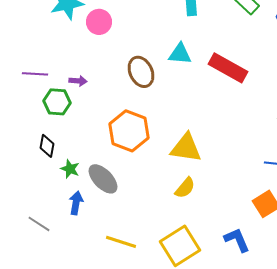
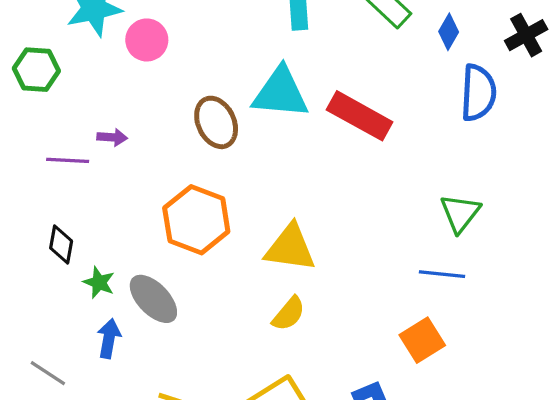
cyan triangle: (180, 54) -> (280, 93), size x1.5
purple line: (35, 74) -> (68, 160), moved
green hexagon: (57, 102) -> (36, 70), moved

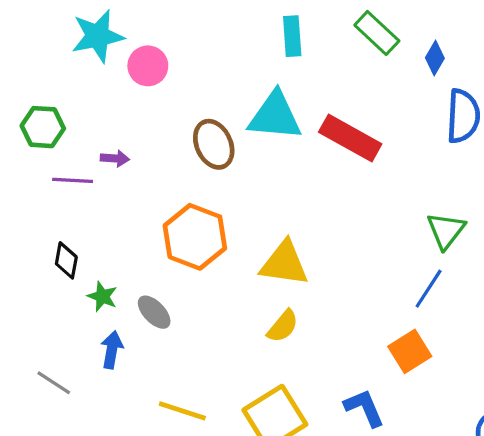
green hexagon: (36, 70) -> (43, 127), moved
blue line: (442, 274) -> (429, 289), turned -63
gray ellipse: (153, 299) -> (154, 312), size x0.7

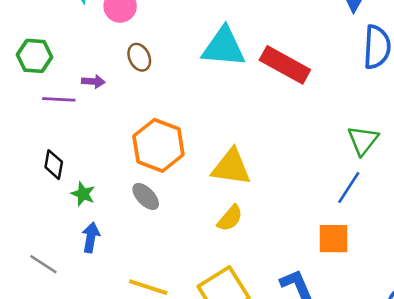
brown ellipse: (214, 144) -> (139, 57), moved, size x0.7
gray ellipse: (154, 312) -> (146, 196), moved
orange square: (410, 351) -> (333, 239), turned 32

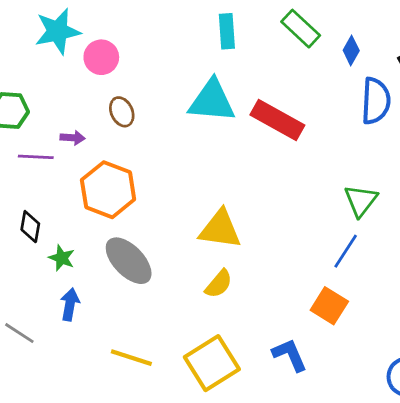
orange hexagon: (158, 145) -> (108, 190), moved
gray ellipse: (146, 196) -> (129, 261), size x1.6
orange square: (333, 239) -> (329, 306), turned 32

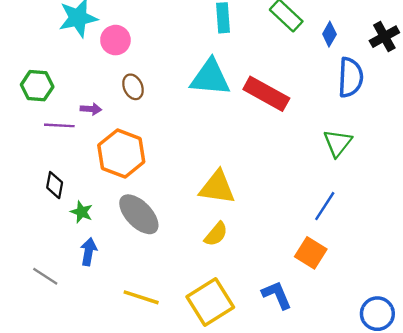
green triangle: (361, 201) -> (338, 143), moved

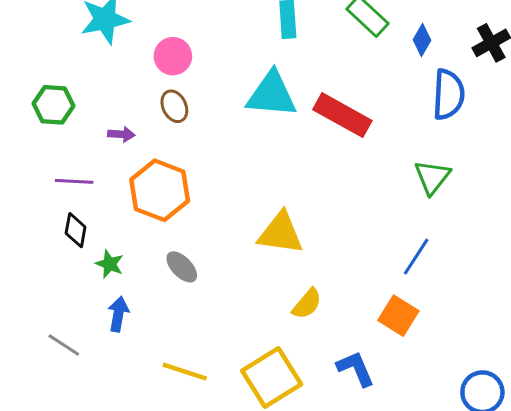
pink circle: (115, 40) -> (173, 56), moved
purple line: (59, 125) -> (74, 181), moved
gray ellipse: (139, 214) -> (182, 267), size x0.6
yellow semicircle: (216, 234) -> (307, 304), moved

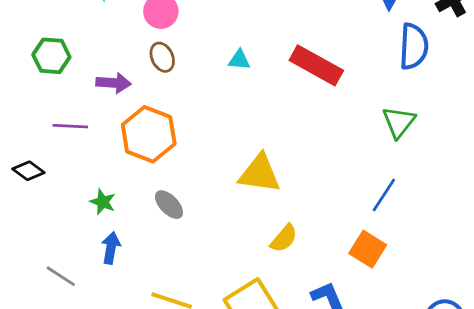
cyan triangle: (272, 94) -> (239, 60), moved, size x0.5
purple arrow: (121, 134) -> (114, 83), size x1.4
black diamond: (76, 230) -> (28, 171), moved, turned -64

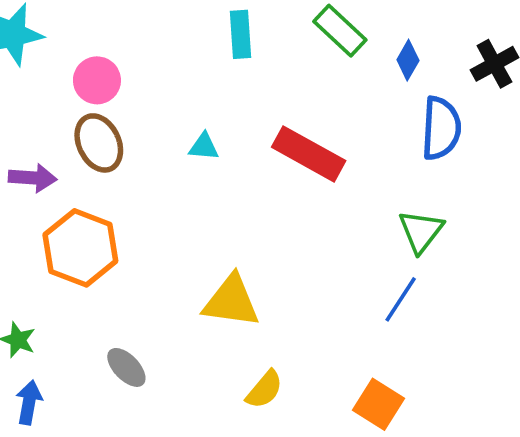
brown ellipse: (162, 57) -> (99, 143), size x1.4
blue line: (384, 195) -> (401, 299), moved
gray ellipse: (169, 205) -> (126, 367), moved

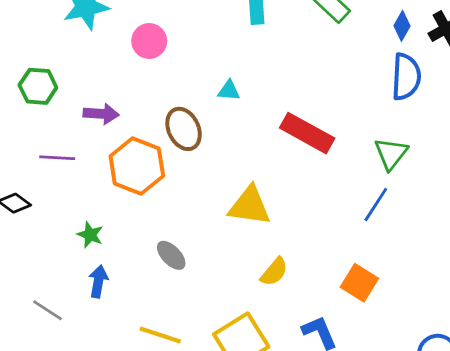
blue diamond: (408, 60) -> (402, 26), moved
brown ellipse: (99, 143) -> (184, 129), moved
red rectangle: (309, 154) -> (307, 133), moved

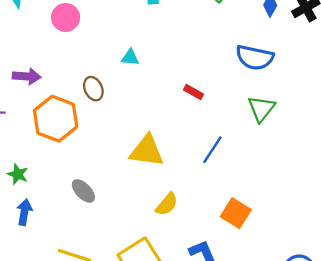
blue semicircle: (406, 77) -> (255, 57), moved, turned 99
brown ellipse: (184, 129) -> (93, 89), size x0.7
red rectangle: (307, 133) -> (193, 92), size x0.5
blue line: (376, 204) -> (212, 150), moved

